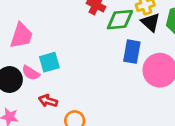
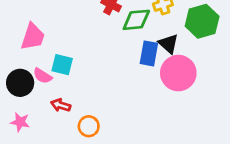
black triangle: (151, 22) -> (168, 44), moved
cyan square: (49, 62) -> (62, 65), turned 30

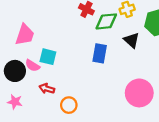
blue rectangle: (149, 53) -> (100, 53), moved
pink circle: (178, 73) -> (139, 93), moved

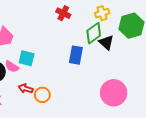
green diamond: (106, 21) -> (94, 33), moved, turned -30
orange circle: (69, 105) -> (42, 95), moved

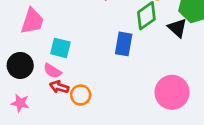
black triangle: (106, 42) -> (177, 28), moved
pink semicircle: (12, 67) -> (52, 71), moved

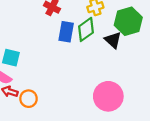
blue rectangle: (124, 44) -> (66, 32), moved

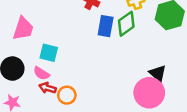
black triangle: (113, 40) -> (158, 73), moved

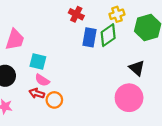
pink semicircle: (41, 73) -> (42, 80), moved
black triangle: (158, 73) -> (137, 68), moved

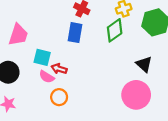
blue rectangle: (89, 37) -> (75, 33), moved
red arrow: (37, 93) -> (59, 69), moved

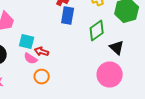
green diamond: (115, 30) -> (97, 31), moved
blue rectangle: (75, 33) -> (68, 16), moved

